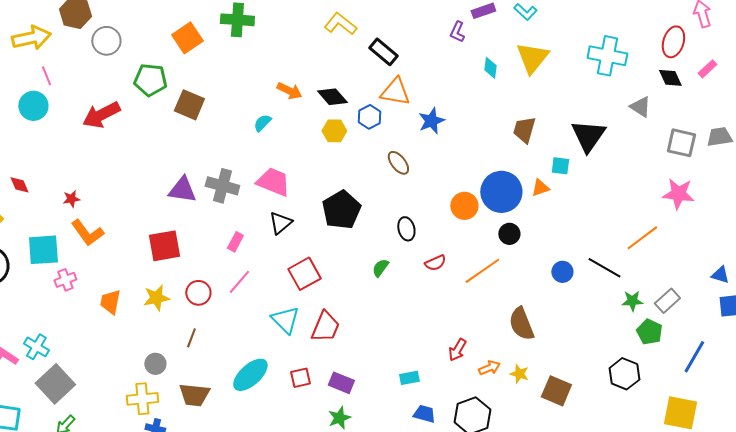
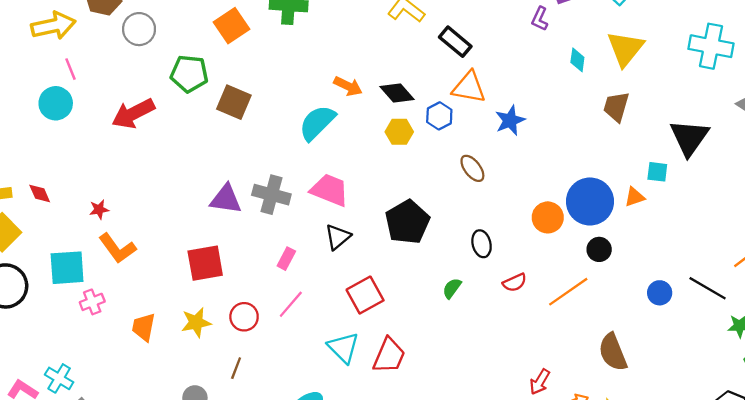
cyan semicircle: (262, 123) -> (317, 123), size x1.8
brown trapezoid: (524, 130) -> (616, 107), moved

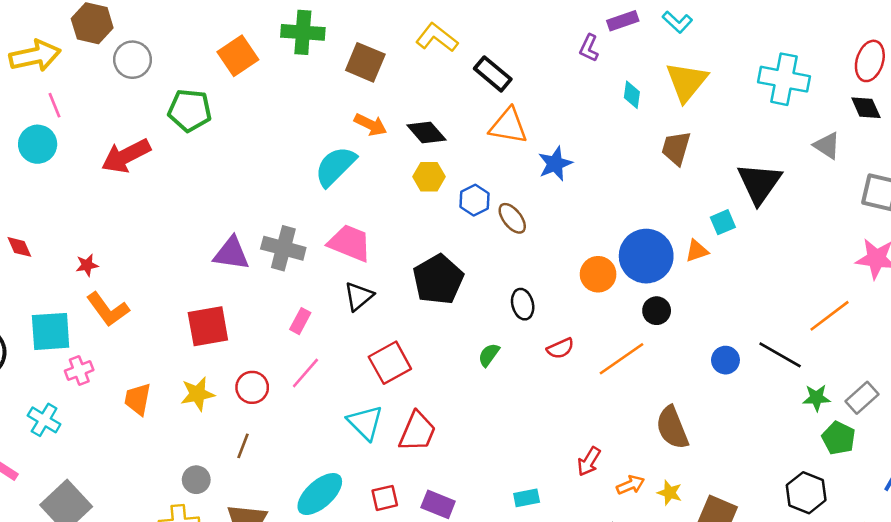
brown square: (234, 102) -> (365, 62), moved
blue hexagon: (439, 116) -> (475, 200), moved
cyan square: (657, 172) -> (723, 222), turned -30
cyan cross: (59, 378) -> (44, 420), moved

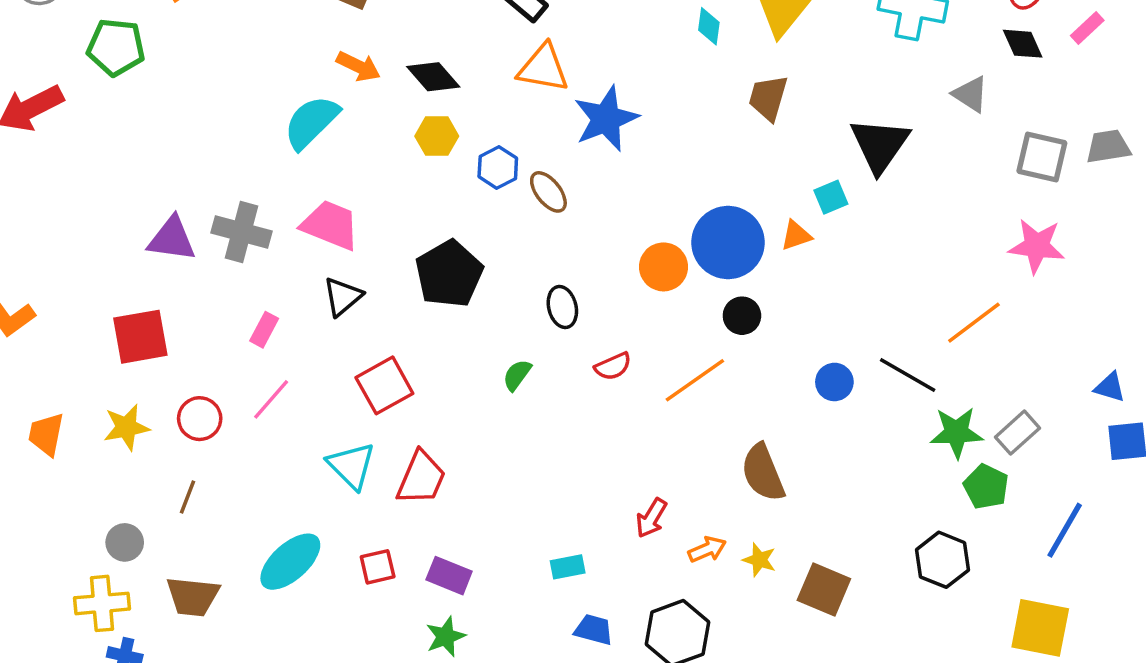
blue star: (555, 164) -> (606, 119), size x1.4
green star: (817, 398) -> (956, 433), size x1.4

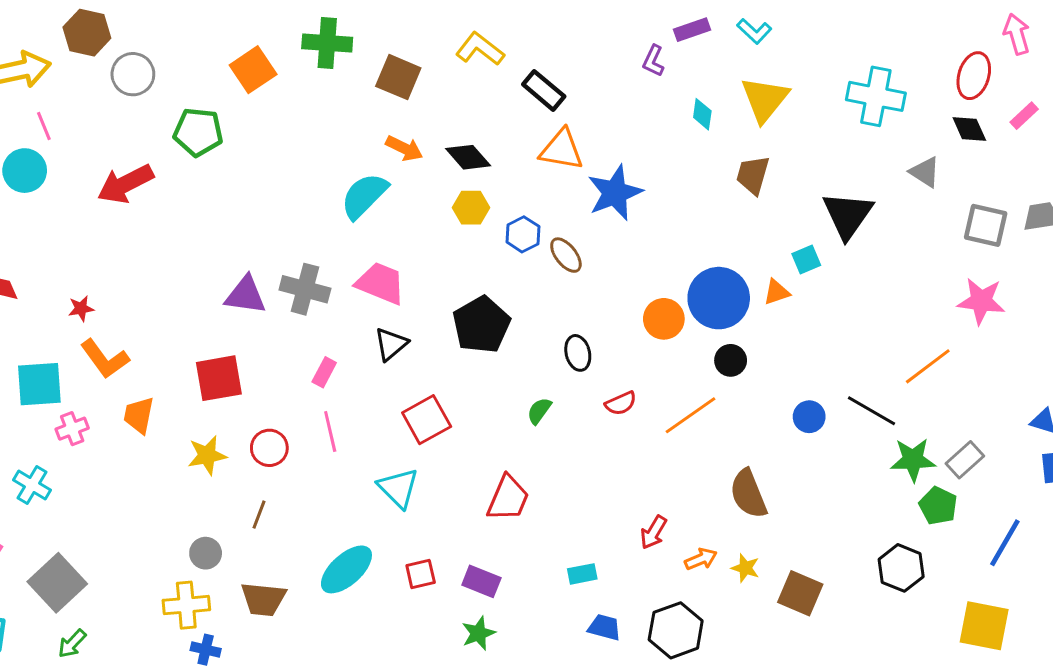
pink line: (271, 399) -> (330, 432), turned -54
orange trapezoid: (46, 434) -> (139, 415), moved
red trapezoid: (421, 478) -> (508, 498), moved

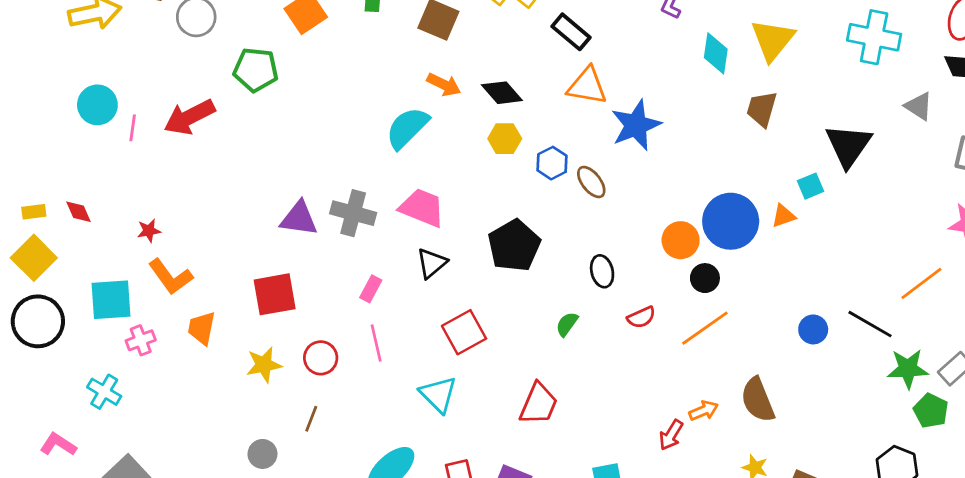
cyan diamond: (702, 114) -> (716, 53), size x1.4
pink line: (44, 126) -> (133, 128), moved, turned 30
black circle: (731, 360) -> (705, 278), moved
orange arrow: (701, 559) -> (704, 411), moved

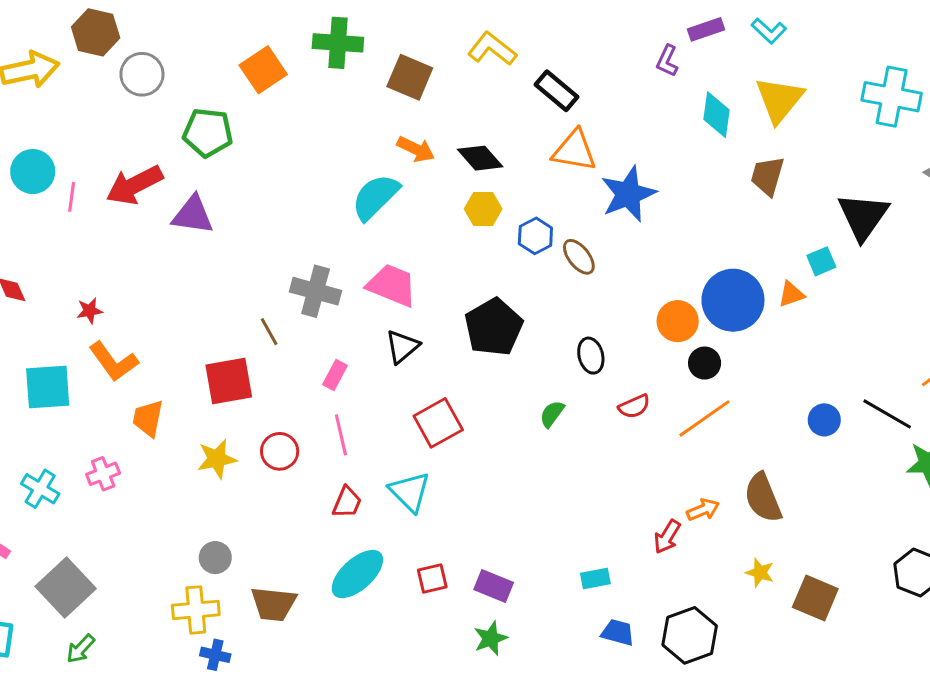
purple triangle: (299, 219) -> (193, 215), moved
pink cross: (141, 340) -> (103, 474), moved
red trapezoid: (539, 404) -> (347, 502), moved, size x0.7
brown line: (311, 419) -> (269, 332), moved, turned -50

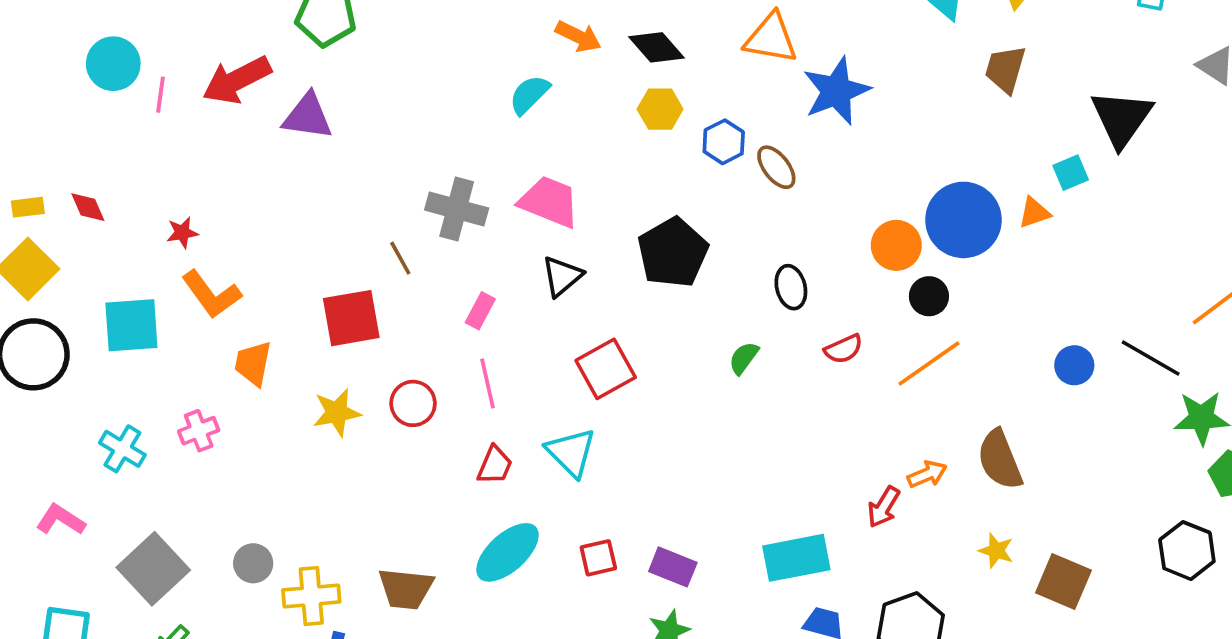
cyan semicircle: (375, 197) -> (529, 95), size x0.7
gray circle: (215, 558) -> (253, 563), moved
cyan rectangle: (595, 579) -> (796, 558), size x1.8

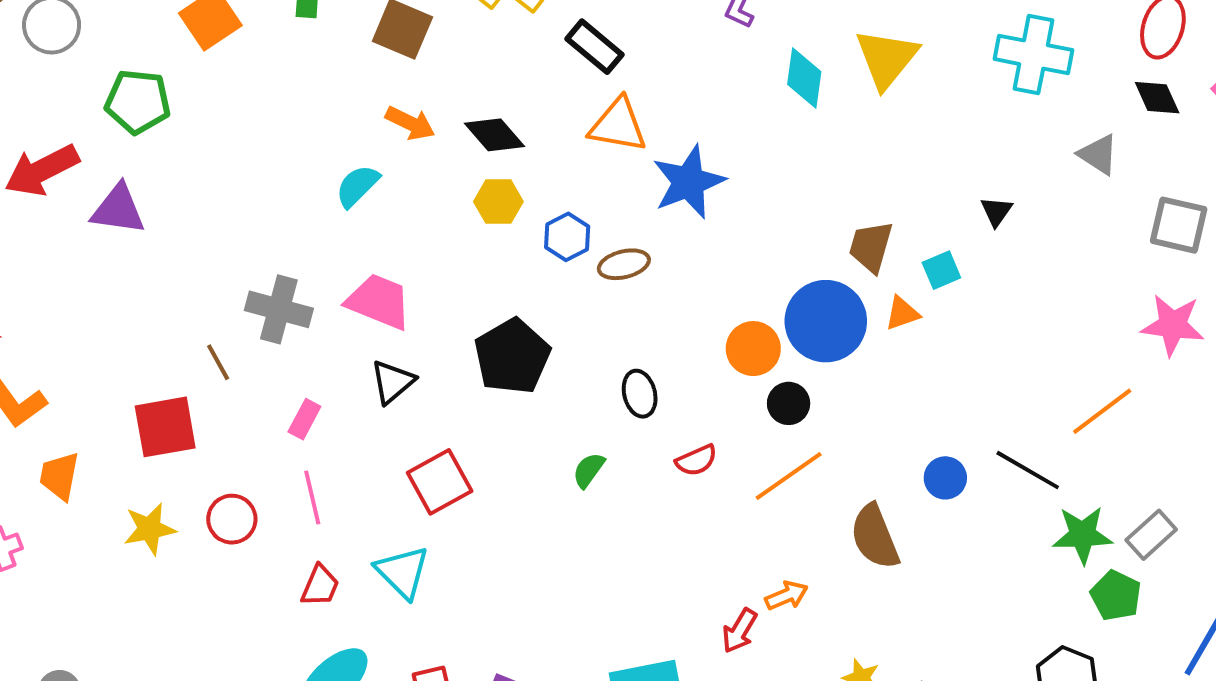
brown trapezoid: (1005, 69) -> (871, 247), moved
black triangle: (1122, 118) -> (996, 211), size x0.5
brown ellipse: (776, 167) -> (624, 264), turned -66
brown semicircle: (1000, 460) -> (875, 537), moved

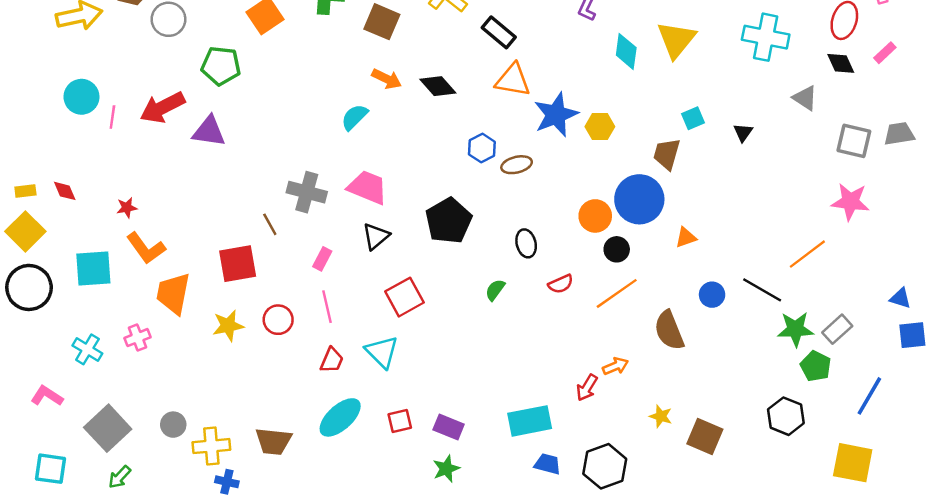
yellow hexagon: (498, 202) -> (600, 127), moved
cyan square: (941, 270) -> (693, 118), moved
orange triangle: (902, 313) -> (686, 237), moved
orange trapezoid: (59, 476) -> (173, 293), size x1.4

